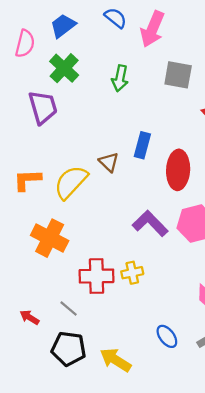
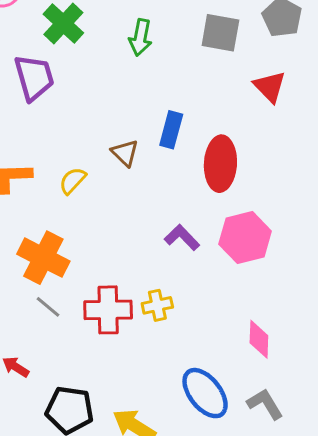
yellow semicircle: (71, 182) -> (73, 181), size x0.6
purple L-shape: (150, 224) -> (182, 238), size x0.7
gray line: (69, 308) -> (48, 307), moved
blue ellipse: (167, 336) -> (205, 393), size x1.6

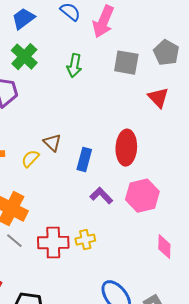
blue rectangle: (171, 130) -> (84, 160), moved
brown triangle: (125, 153) -> (52, 143), moved
pink diamond: (259, 339) -> (164, 247), moved

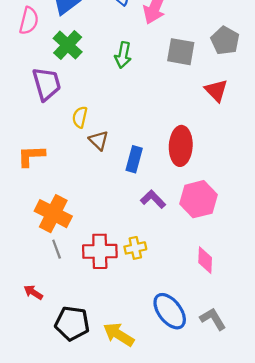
yellow semicircle: (30, 159) -> (80, 117), moved, turned -30
gray line: (14, 241) -> (57, 249), turned 30
pink diamond: (164, 247) -> (205, 260), moved

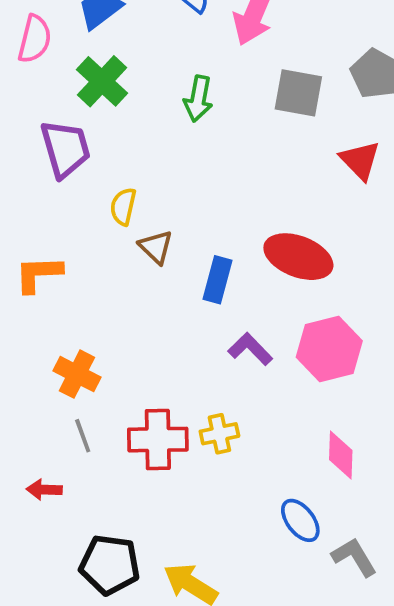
red ellipse: (181, 146) -> (298, 257), turned -72
orange cross: (53, 214) -> (77, 374), size x0.7
red arrow: (33, 292) -> (44, 490), moved, turned -30
blue ellipse: (170, 311) -> (300, 520), moved, size x0.7

